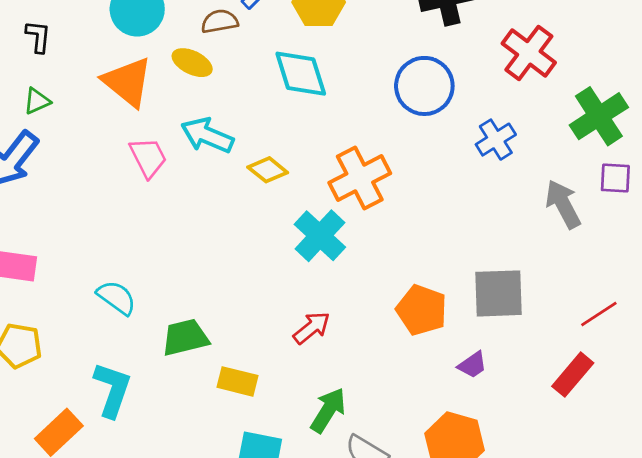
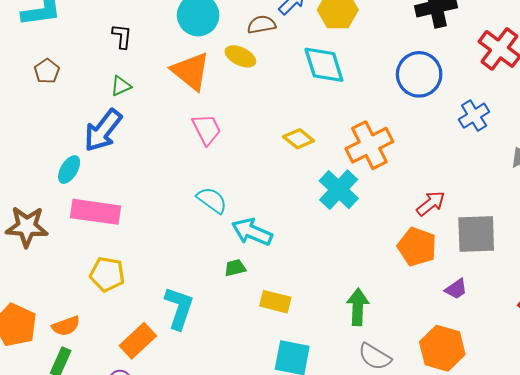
cyan arrow: (207, 135) -> (252, 232), moved
cyan semicircle: (117, 298) -> (212, 200), moved
red arrow: (312, 328) -> (431, 203), moved
green trapezoid: (185, 337) -> (235, 268), size x0.6
green arrow: (328, 410) -> (358, 307), moved, turned -30

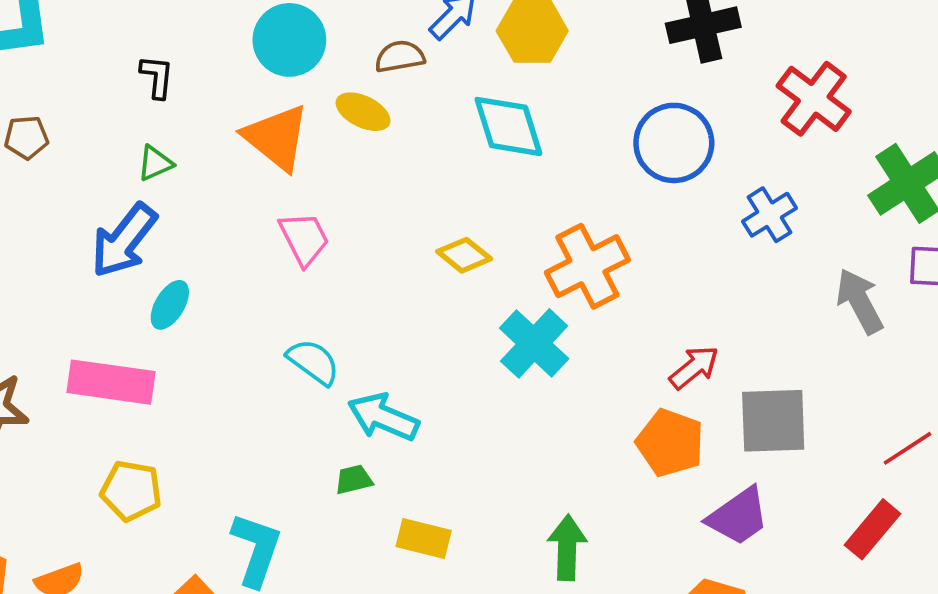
brown pentagon: (47, 71) -> (26, 137), turned 30
cyan ellipse: (69, 170) -> (170, 305), moved
purple trapezoid: (456, 289) -> (738, 516), size x1.6

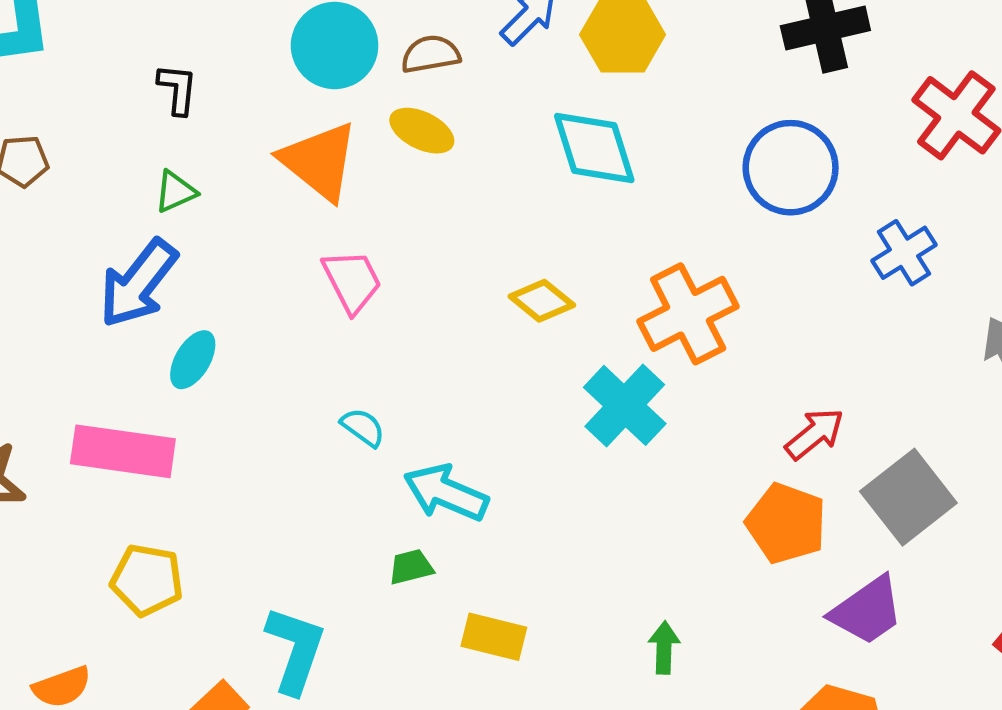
brown semicircle: (400, 57) -> (431, 54), moved
cyan semicircle: (313, 362) -> (363, 427), size x0.7
gray square: (773, 421) -> (908, 497), turned -36
green arrow: (567, 548) -> (664, 648), size x0.7

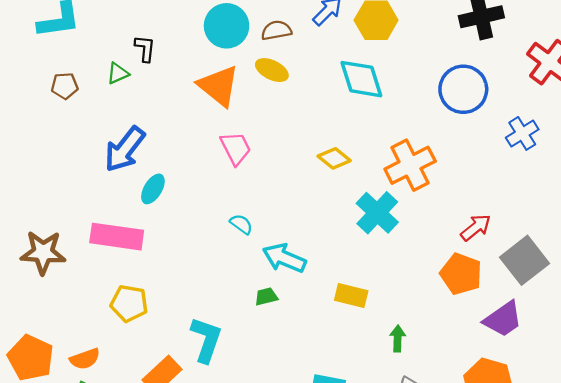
green triangle: (175, 192) -> (118, 73), moved
yellow rectangle: (494, 637) -> (351, 295), moved

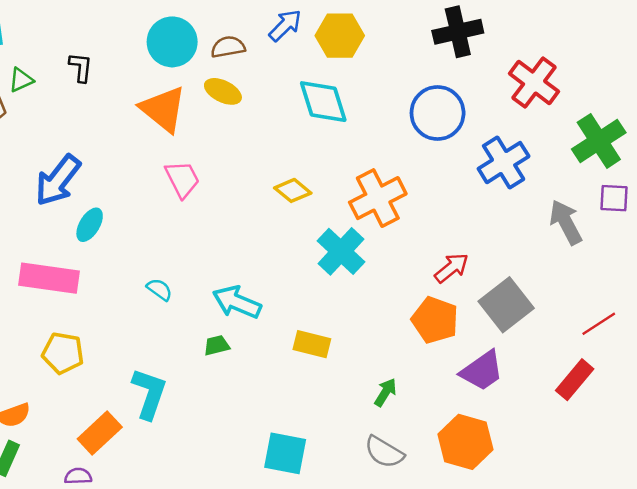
green triangle: (118, 73) -> (21, 80), moved
blue cross: (522, 133) -> (504, 163), size x1.4
cyan semicircle: (241, 224) -> (159, 290), moved
green arrow: (398, 338) -> (385, 392), moved, turned 30

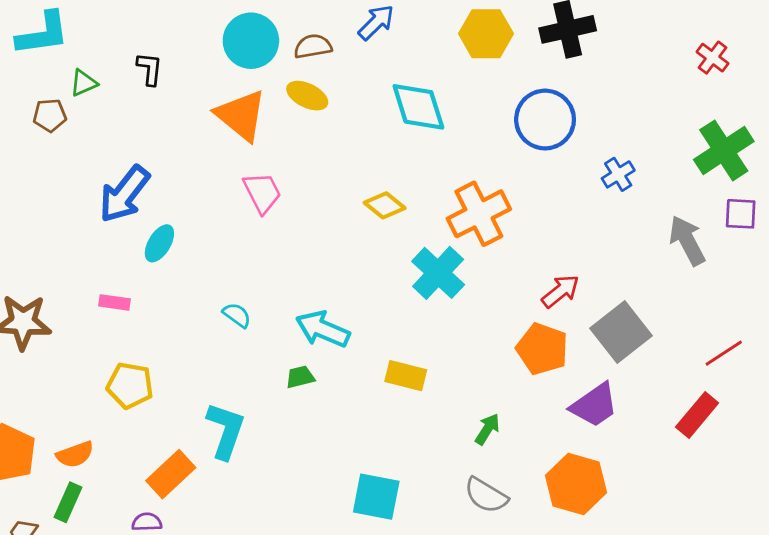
yellow hexagon: (340, 36) -> (486, 34), moved
red cross: (534, 83) -> (713, 58), moved, size x0.6
blue cross: (504, 163) -> (618, 174), size x0.6
pink rectangle: (49, 278) -> (114, 302), size x0.5

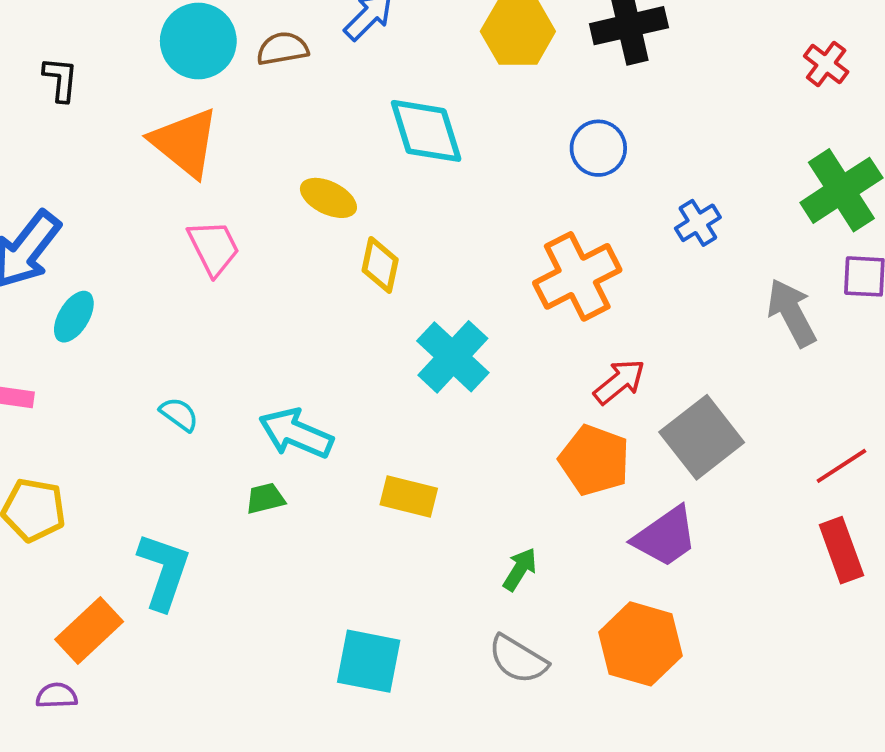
yellow ellipse: (307, 96) -> (328, 198), moved
blue circle: (545, 120) -> (598, 148), size x0.7
yellow diamond: (385, 205) -> (380, 265), turned 63
orange cross: (479, 214) -> (577, 276), moved
red rectangle: (697, 415) -> (841, 550), moved, turned -60

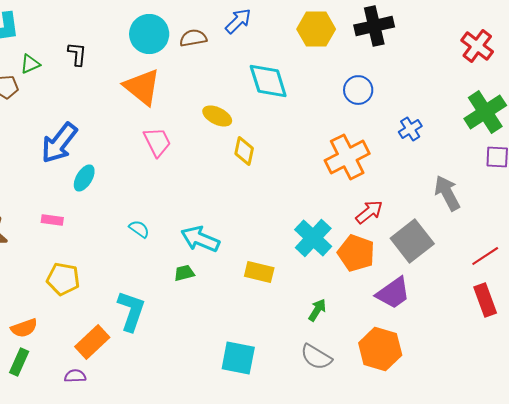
red cross: (826, 64) -> (477, 46), size x1.4
gray arrow: (792, 313) -> (447, 193), moved
cyan cross: (453, 357) -> (313, 238), moved

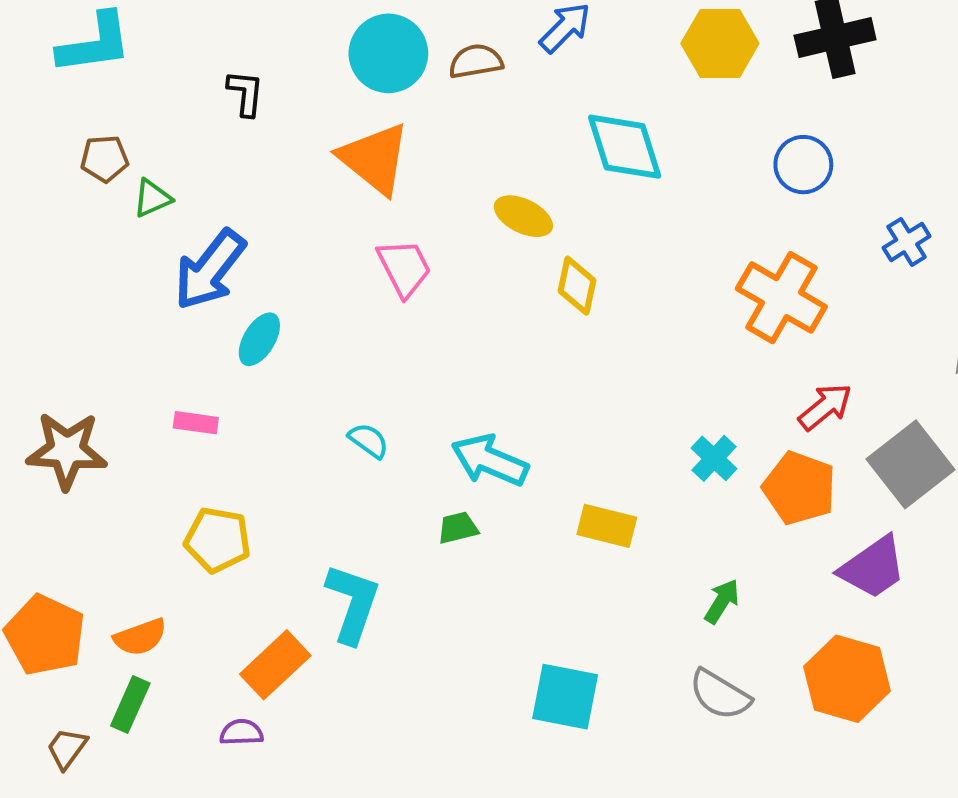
green triangle: (30, 64) -> (152, 198), moved
orange cross: (347, 157) -> (781, 298), turned -33
cyan cross: (313, 238) -> (714, 458), size x0.6

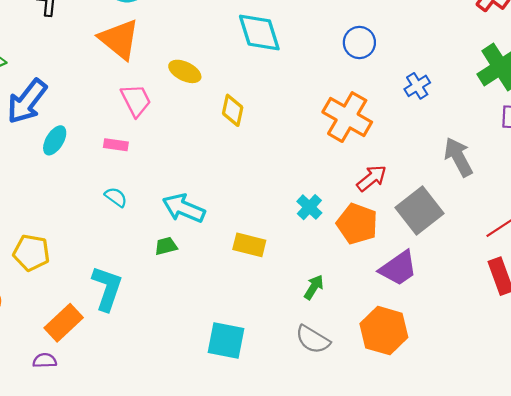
yellow ellipse: (523, 216) -> (185, 71), moved
pink rectangle: (196, 423) -> (116, 145), moved

